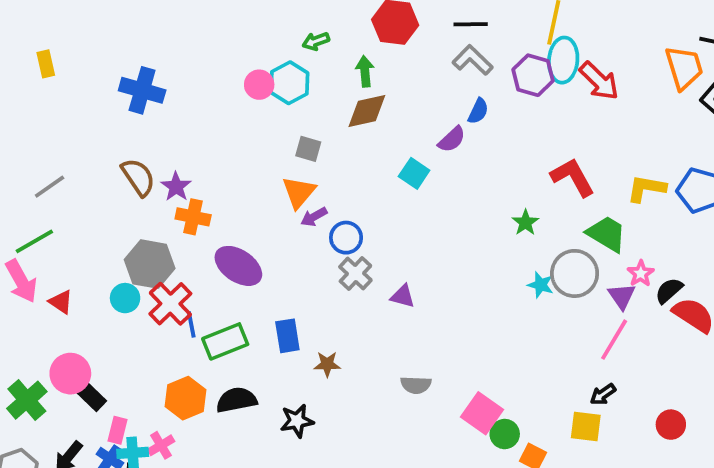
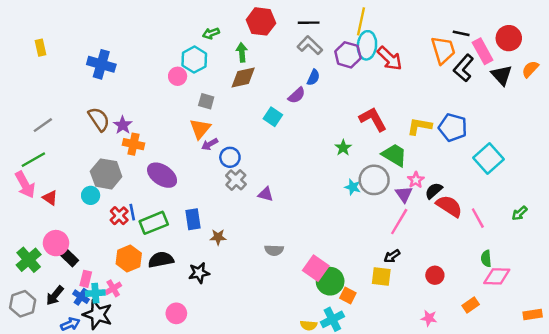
pink circle: (259, 85) -> (178, 76), moved
red cross: (170, 304) -> (119, 216), moved, size x0.7
green circle: (505, 434) -> (330, 281), size x1.5

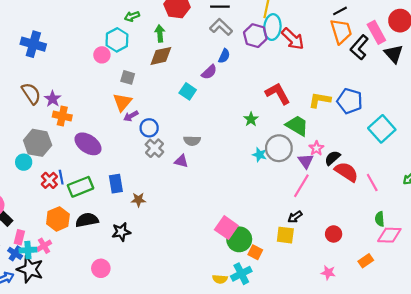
black line: (461, 33) -> (340, 11), moved, turned -40
gray semicircle: (274, 250) -> (192, 141), moved

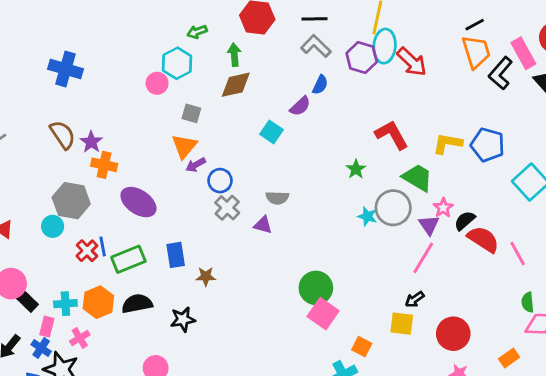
red circle: (334, 234) -> (453, 334), moved, size x1.5
green circle: (239, 239) -> (316, 288), moved
cyan cross: (28, 250) -> (65, 304), moved

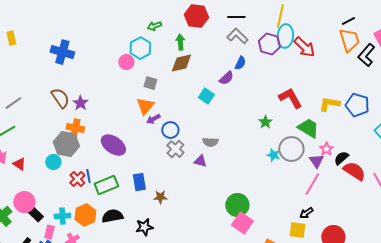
orange cross: (104, 165) -> (75, 128), moved

